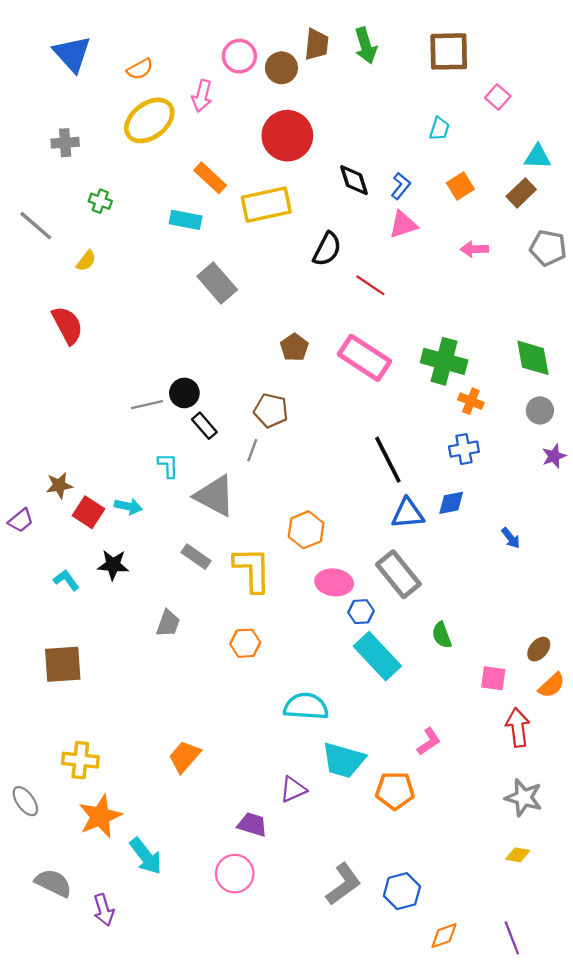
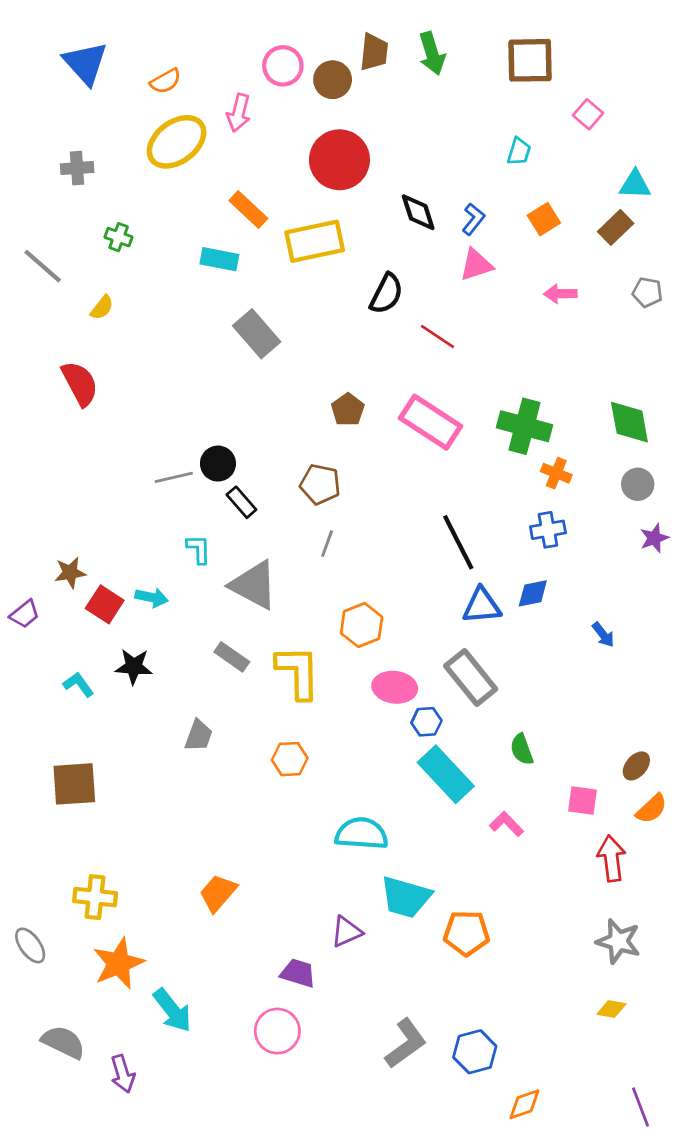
gray pentagon: (548, 248) -> (647, 292), size x0.7
gray line: (252, 450) -> (327, 544), moved
pink L-shape: (429, 741) -> (507, 824), moved, turned -100
purple line: (512, 938) -> (640, 1107), moved

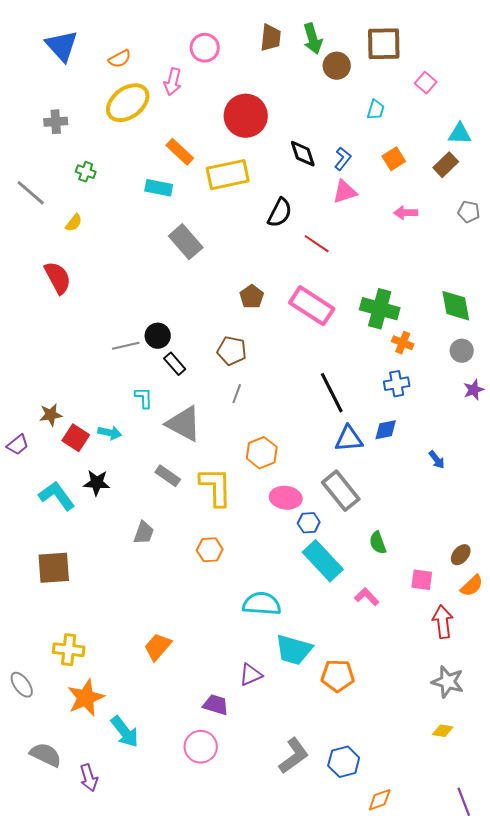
brown circle: (333, 80) -> (337, 66), moved
cyan L-shape: (78, 684) -> (57, 496), size x1.6

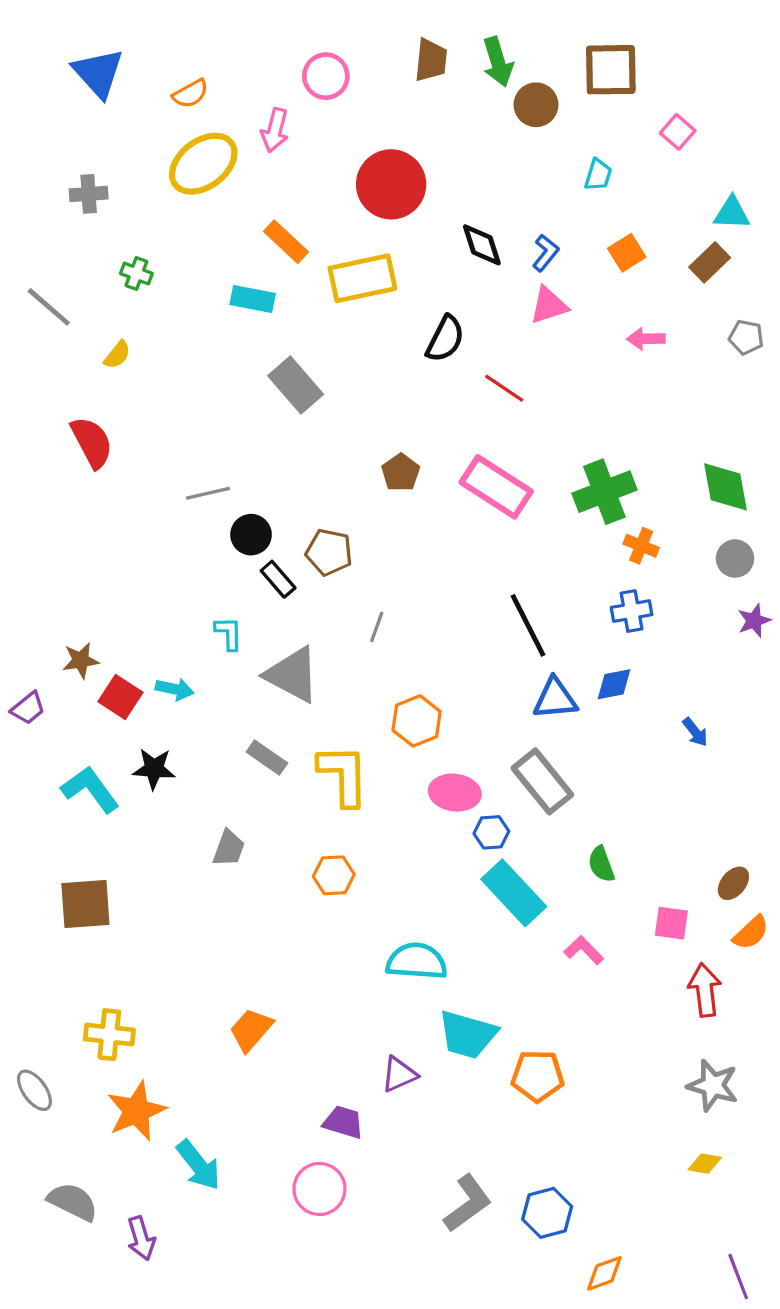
green cross: (380, 309) -> (604, 492), turned -36
gray line: (126, 346) -> (208, 493), moved
brown pentagon: (232, 351) -> (329, 552), moved

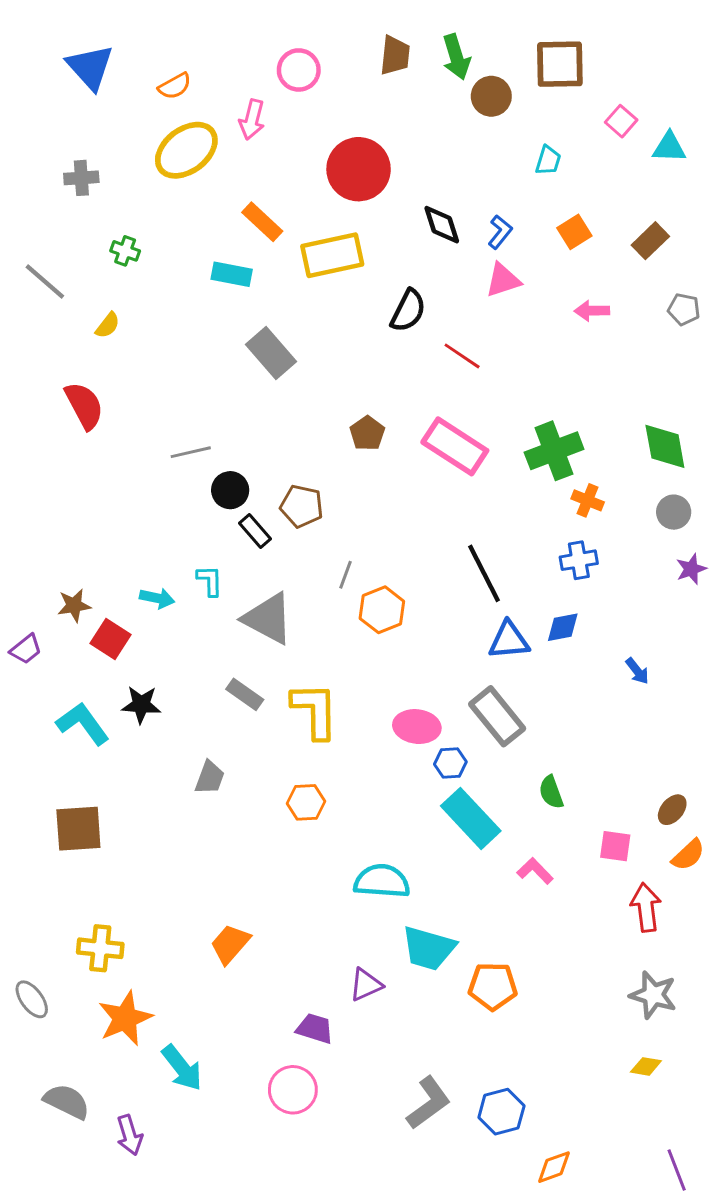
cyan triangle: (732, 213) -> (669, 147), moved
cyan arrow: (175, 689) -> (157, 598), moved
orange hexagon: (417, 721) -> (382, 610), moved

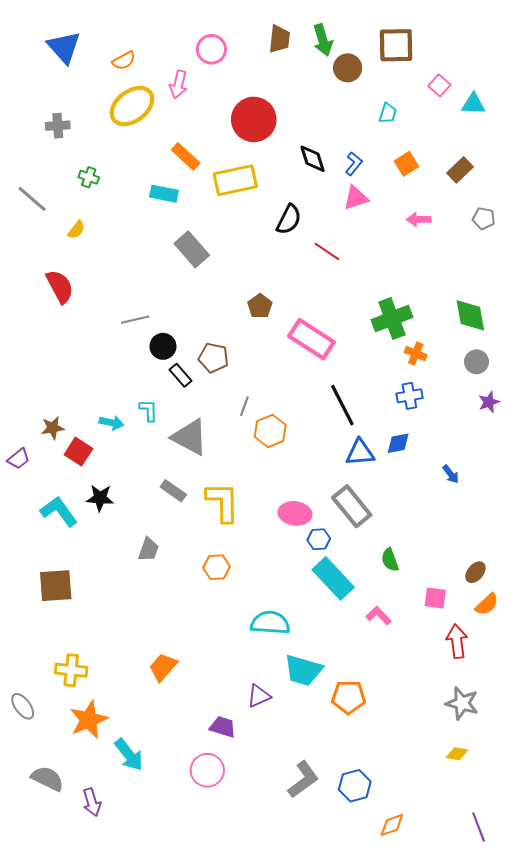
pink rectangle: (455, 446) -> (311, 339), moved

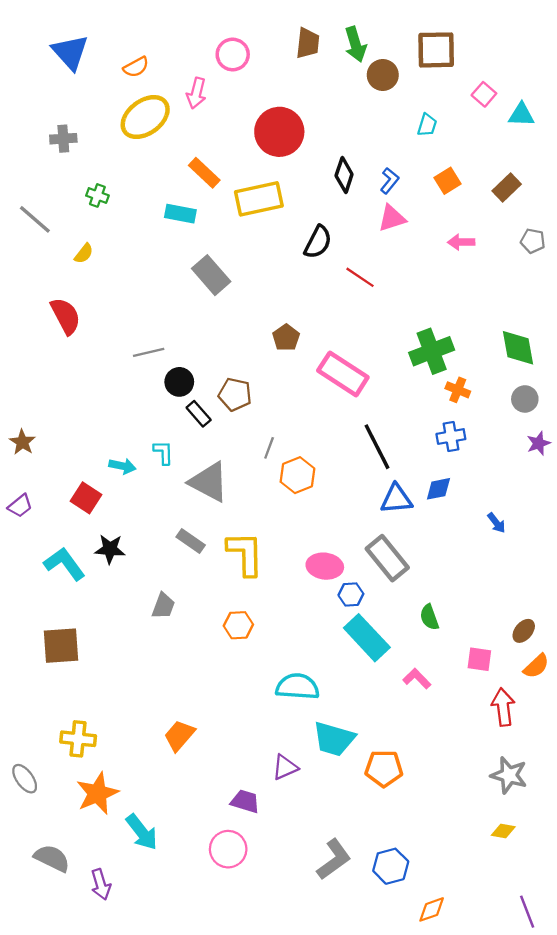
black diamond: (313, 159) -> (344, 175), turned 36
brown star: (53, 428) -> (22, 442), moved, turned -30

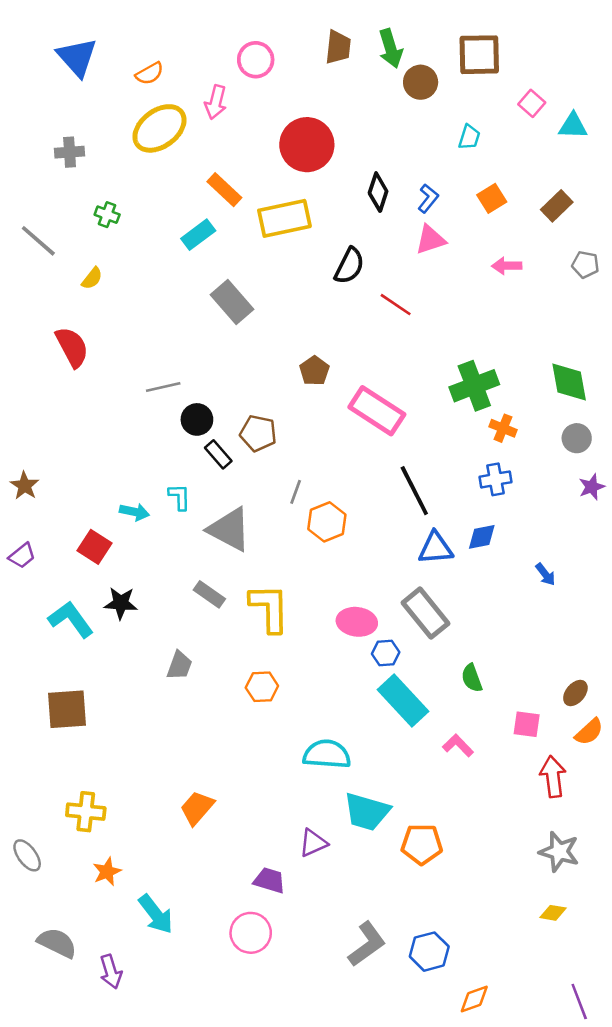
cyan rectangle: (180, 214) -> (198, 235), turned -48
orange star: (97, 793) -> (107, 872), size x0.6

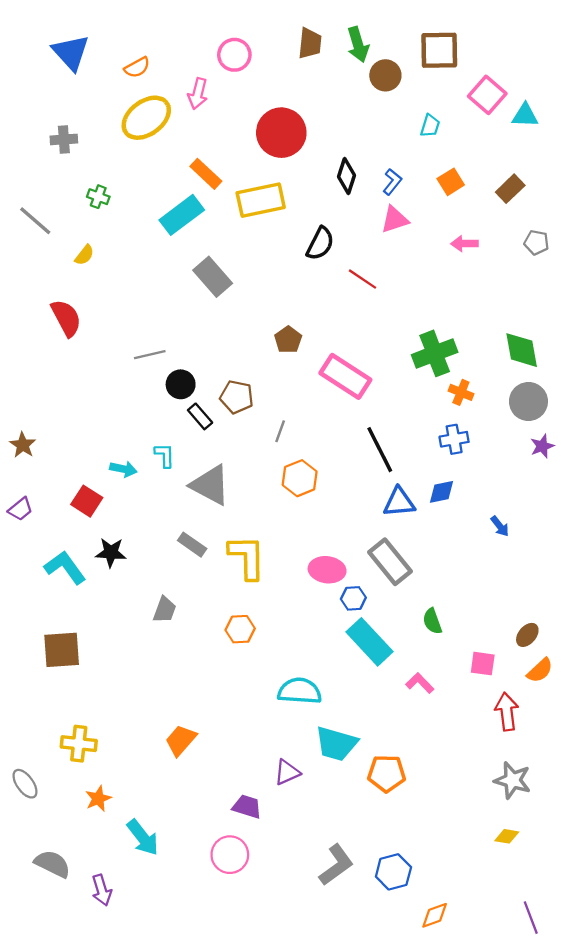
pink square: (532, 103) -> (487, 95), size x1.5
cyan rectangle: (198, 235) -> (182, 215), size x1.4
gray circle: (577, 438) -> (528, 402), size x1.4
gray line: (296, 492) -> (280, 431), moved

